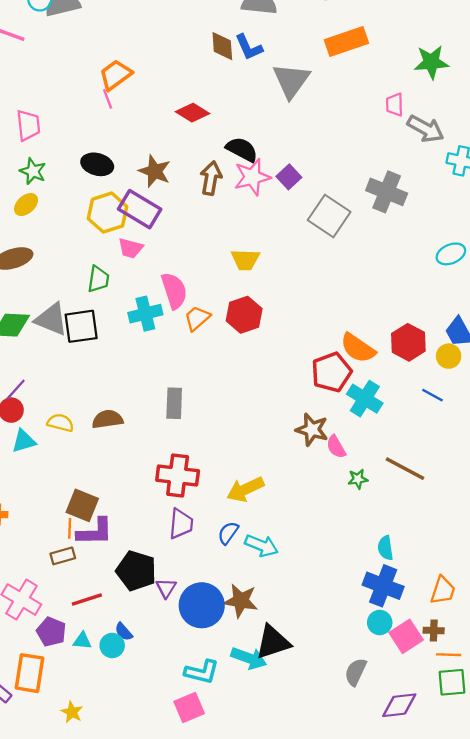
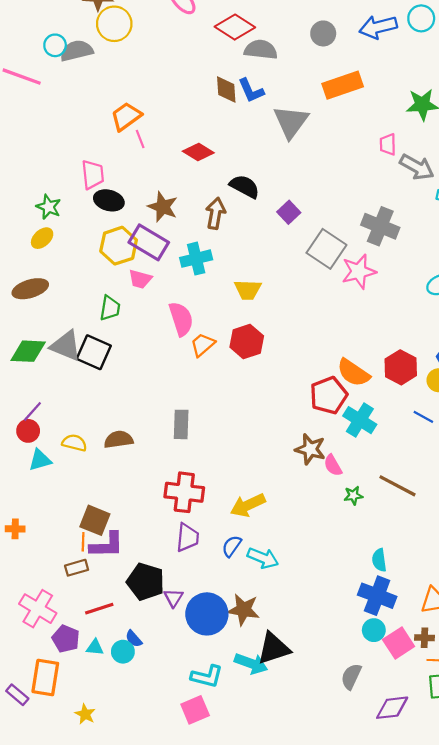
pink line: (108, 99) -> (140, 139), moved
pink trapezoid: (28, 125) -> (93, 175), moved
pink star: (252, 177) -> (359, 271), moved
cyan cross: (145, 314) -> (196, 259), moved
black square: (81, 326) -> (94, 352), turned 32

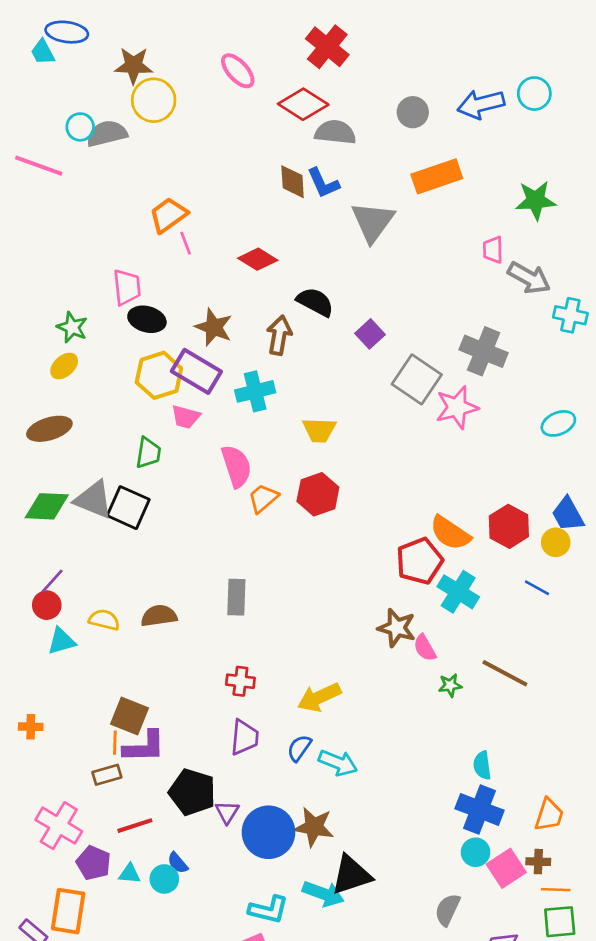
red cross: (184, 492) -> (240, 681), size x0.6

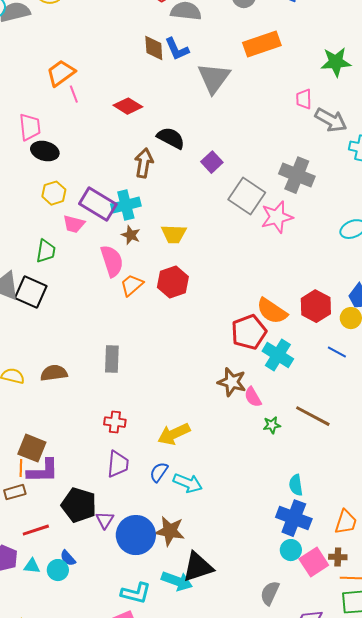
brown star: (214, 327) -> (131, 235), moved, size x0.7
purple rectangle: (196, 371) -> (98, 204), moved
yellow hexagon: (159, 375) -> (54, 193), size x0.7

